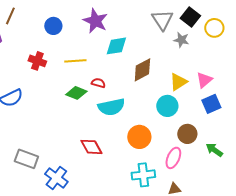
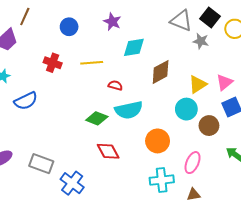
gray triangle: (162, 20) -> (181, 21), turned -35
purple star: (95, 21) -> (112, 22), size x0.7
green diamond: (76, 93) -> (97, 118), moved
brown circle: (187, 134) -> (209, 126), moved

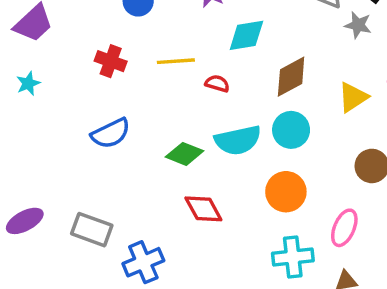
red semicircle: (115, 85) -> (217, 83), moved
blue semicircle: (26, 101) -> (111, 133), moved
cyan circle: (186, 109) -> (291, 130), moved
blue cross: (72, 183) -> (143, 262), turned 30

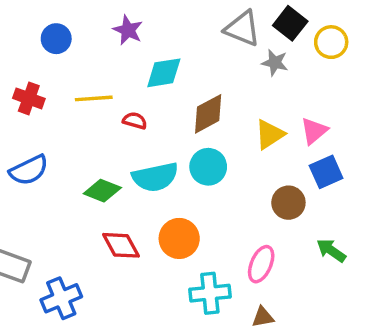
orange circle: (286, 192) -> (179, 238), moved

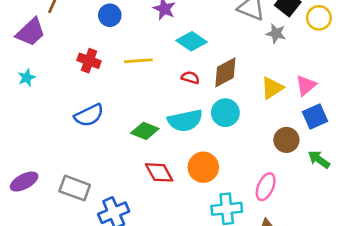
cyan diamond: (164, 73) -> (192, 41), turned 44
red semicircle: (135, 121) -> (190, 78), moved
green arrow: (331, 250) -> (319, 159), moved

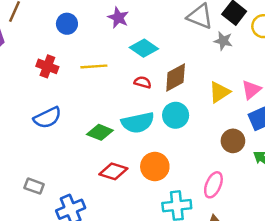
red diamond: (159, 172) -> (113, 171), turned -44
gray rectangle: (75, 188) -> (34, 186), size x0.7

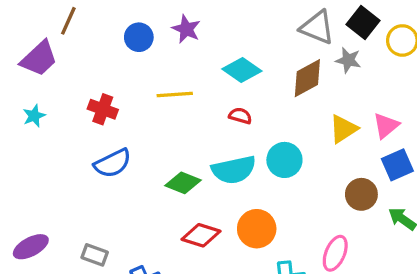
purple star: (118, 18) -> (186, 29), moved
red cross: (47, 66) -> (103, 109), moved
brown diamond: (176, 77) -> (307, 78), moved

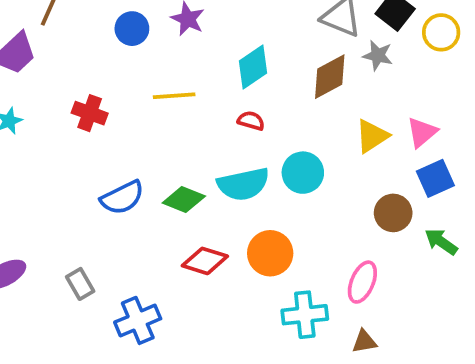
cyan diamond: (242, 70) -> (253, 67), turned -69
blue semicircle: (113, 163) -> (122, 198), moved
gray rectangle: (95, 255) -> (80, 284), turned 40

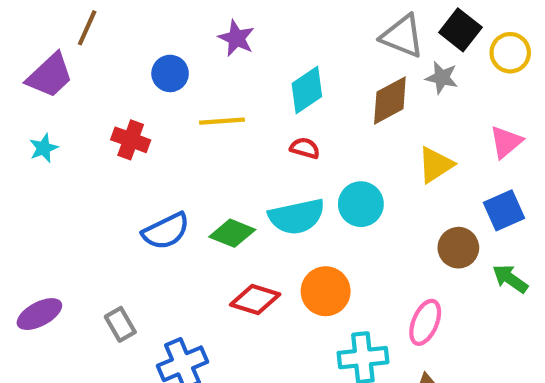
blue circle: (132, 29) -> (170, 73), moved
pink triangle: (422, 132) -> (506, 142), moved

